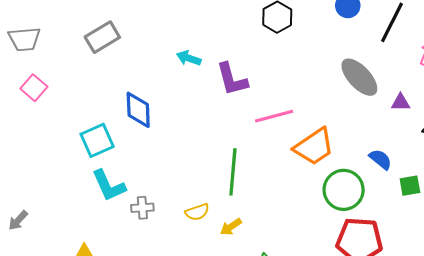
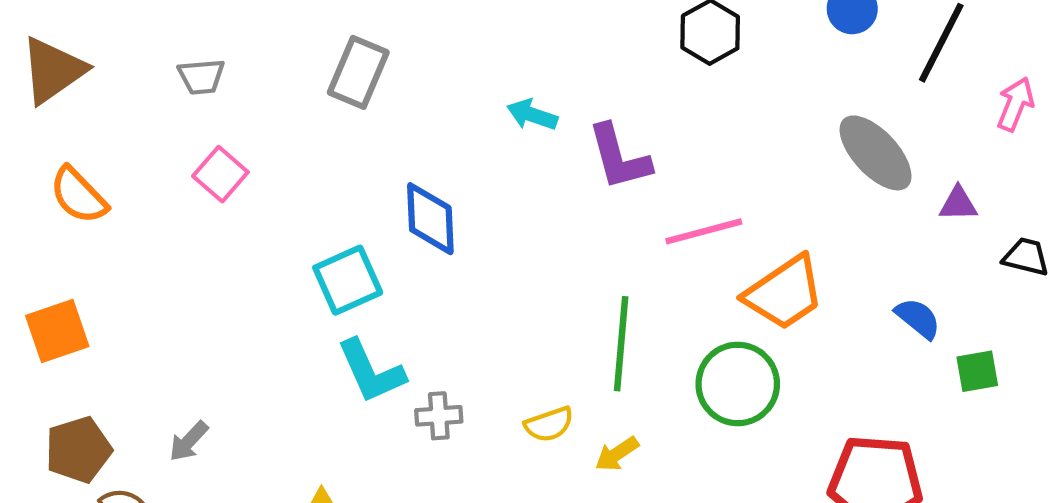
gray rectangle: (102, 37) -> (358, 72), turned -36
gray trapezoid: (24, 39) -> (201, 77), size x0.7
green circle: (344, 190) -> (738, 384), moved

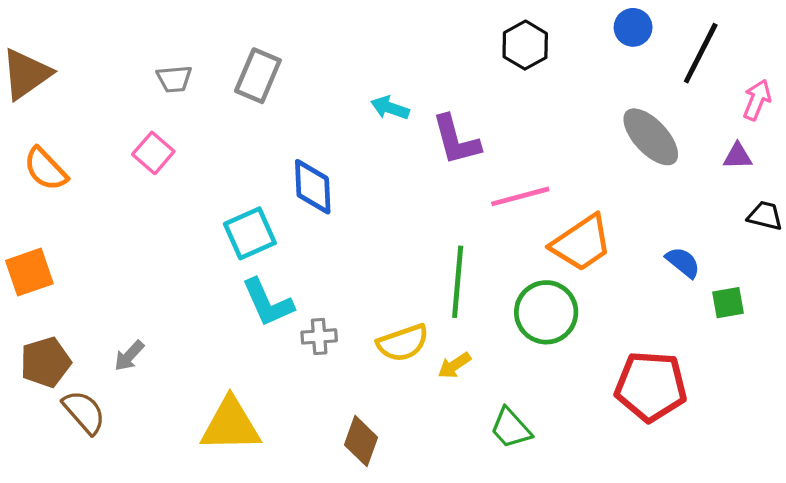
gray trapezoid: (201, 77) -> (174, 79), moved
purple triangle: (958, 204) -> (738, 156), moved
yellow semicircle: (549, 424) -> (403, 343), size x1.4

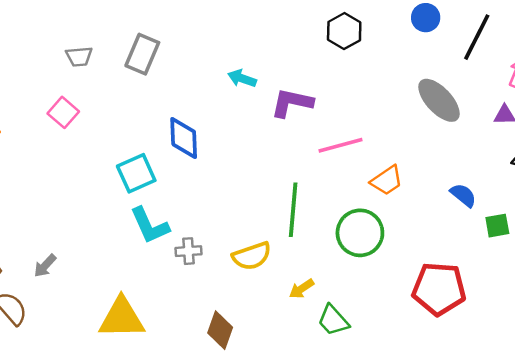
purple L-shape: (456, 140) -> (292, 103), turned 117
orange trapezoid: (582, 243) -> (387, 181), size x0.7
yellow arrow: (454, 365) -> (302, 289), moved

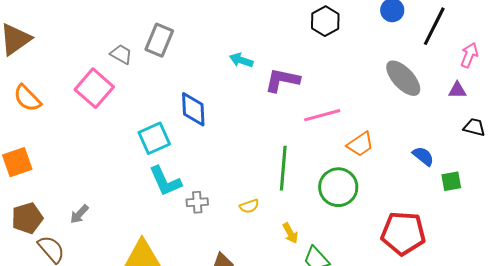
gray trapezoid: (79, 57) -> (121, 54), moved, turned -145
pink square: (63, 112) -> (94, 88), size x1.5
yellow semicircle: (252, 256) -> (249, 206), size x0.6
yellow arrow: (302, 289) -> (290, 233), turned -85

